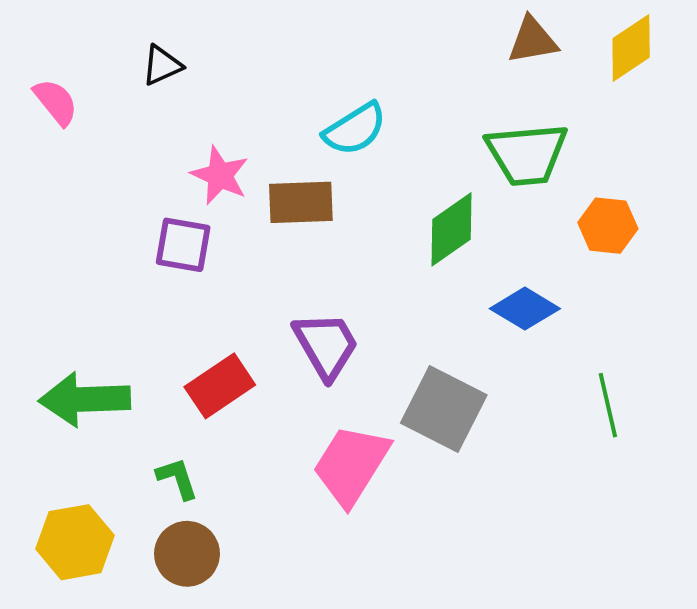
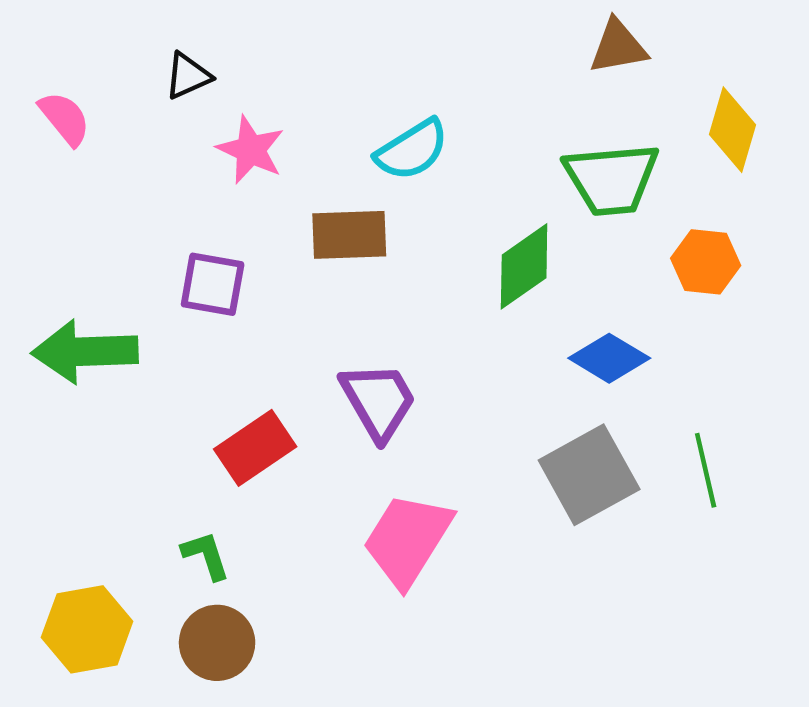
yellow diamond: (631, 48) -> (732, 130), moved, turned -40
pink star: (220, 175) -> (251, 150), moved
green arrow: (85, 399) -> (85, 352), moved
gray square: (444, 409) -> (589, 475), moved, turned 34

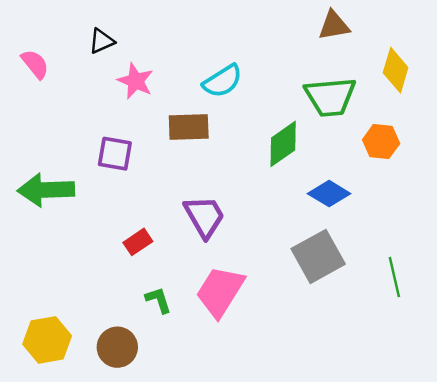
red rectangle: (255, 448) -> (138, 242), size x0.7
green line: (706, 470) -> (394, 277), moved
green L-shape: (206, 555) -> (158, 300), moved

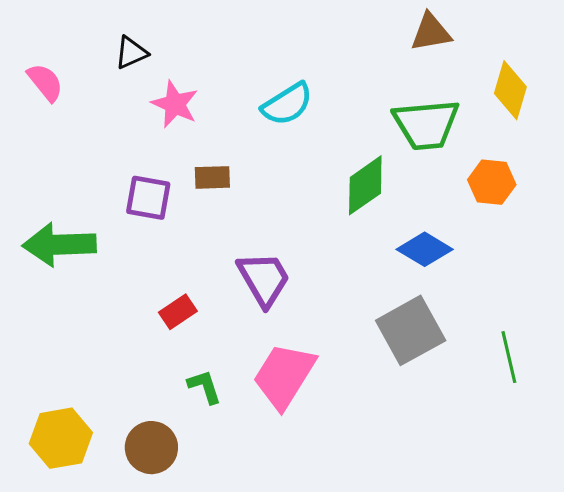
brown rectangle: (189, 127) -> (212, 177), moved, size x0.7

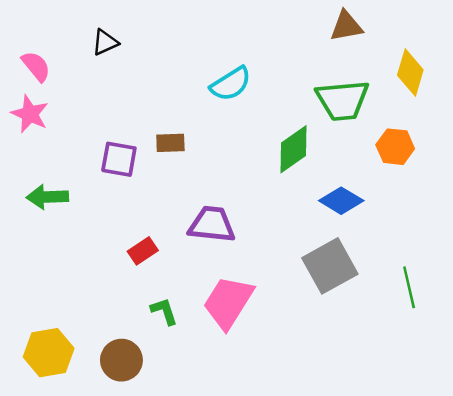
pink star: (175, 104) -> (30, 114), moved
green arrow: (59, 245) -> (47, 197), size x0.7
purple trapezoid: (264, 279) -> (212, 225), turned -54

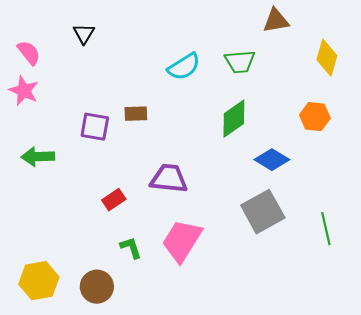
black triangle: (105, 42) -> (84, 34), turned -35
green trapezoid: (342, 100) -> (240, 62), moved, size x0.7

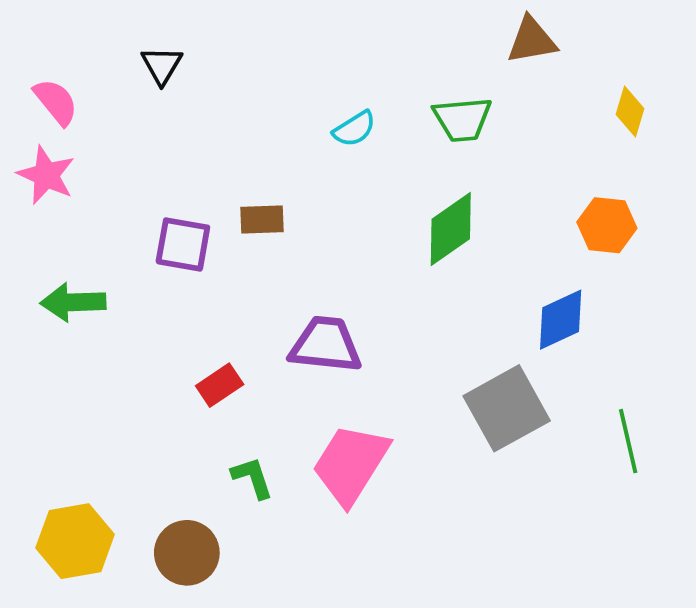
yellow diamond: (327, 58) -> (630, 112), size x0.7
cyan semicircle: (184, 67) -> (354, 129), size x0.7
blue diamond: (272, 160) -> (561, 320), moved, turned -56

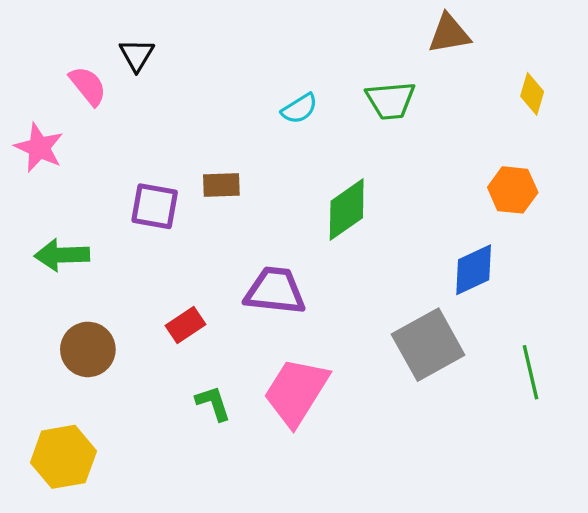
pink semicircle: (56, 102) -> (88, 86), moved
green diamond: (451, 229) -> (347, 209), moved
brown circle: (187, 553) -> (88, 349), moved

